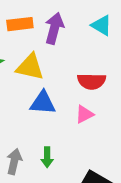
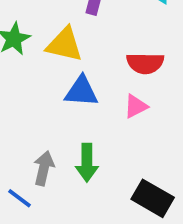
green arrow: (47, 157) -> (87, 163), size x1.4

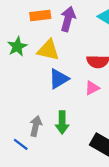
blue triangle: (81, 91) -> (59, 79), turned -35

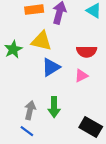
green star: (17, 47) -> (13, 49), moved
blue line: (21, 144) -> (27, 131), moved

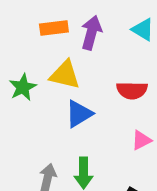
pink triangle: (81, 76) -> (141, 140), moved

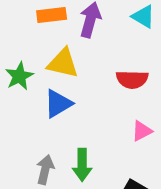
blue triangle: (79, 114) -> (58, 104), moved

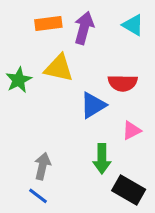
blue triangle: (58, 104) -> (93, 105), moved
green arrow: (82, 165) -> (102, 159), moved

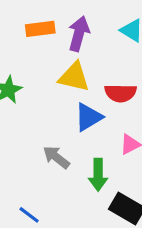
yellow triangle: (59, 68) -> (74, 77), moved
gray arrow: (42, 166) -> (56, 157), moved, turned -65

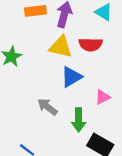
red semicircle: (120, 93) -> (91, 44), moved

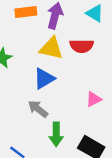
blue triangle: (71, 77) -> (44, 79), moved
green arrow: (79, 120) -> (56, 134), moved

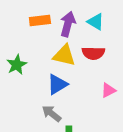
cyan triangle: (95, 13) -> (96, 22), moved
pink triangle: (94, 99) -> (108, 90), moved

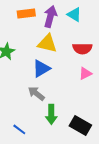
red semicircle: (93, 53) -> (82, 48), moved

